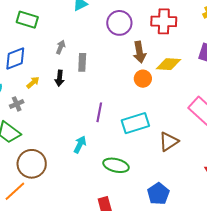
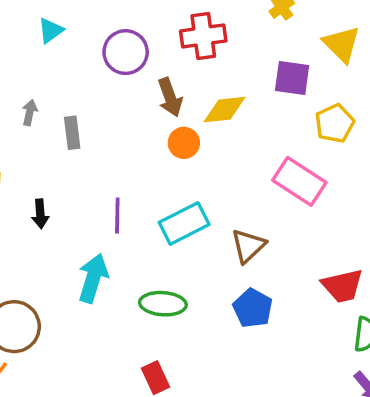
black arrow: (59, 78) -> (40, 214), moved
cyan arrow: (80, 145) -> (93, 278), size x1.5
blue pentagon: (158, 194) -> (253, 308), moved

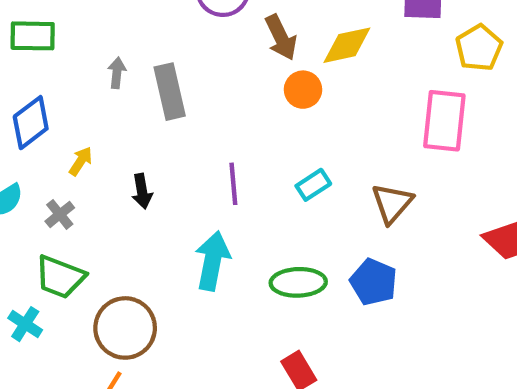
gray rectangle: (72, 133) -> (170, 92), size x1.4
pink rectangle: (299, 181) -> (444, 121), turned 69
cyan rectangle: (184, 223) -> (313, 185), size x0.6
blue pentagon: (253, 308) -> (374, 282), moved

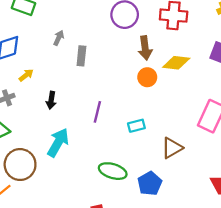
gray rectangle: (170, 92) -> (81, 56), size x0.7
cyan arrow: (212, 261) -> (58, 143), moved

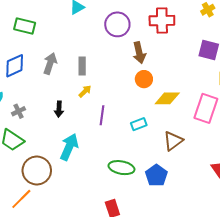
gray arrow: (59, 38) -> (50, 63), moved, size x1.5
yellow diamond: (176, 63) -> (167, 98), moved
yellow arrow: (26, 75) -> (85, 91), moved

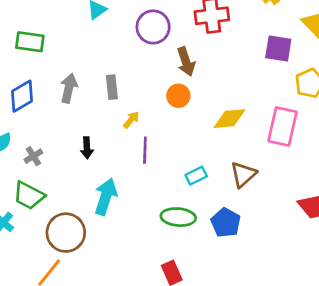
orange circle: (144, 79) -> (178, 96), moved
yellow arrow: (85, 91) -> (131, 120), moved
cyan rectangle: (139, 124) -> (196, 176), moved

